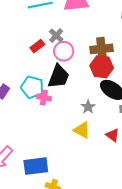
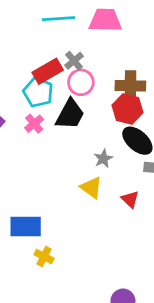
red rectangle: (37, 46) -> (48, 71), size x1.5
cyan pentagon: (32, 87) -> (38, 92), moved
pink cross: (44, 98) -> (34, 124), moved, turned 32

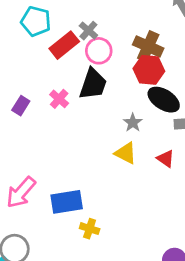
brown cross: (130, 86) -> (148, 46), turned 32
cyan pentagon: (38, 92) -> (36, 21), moved

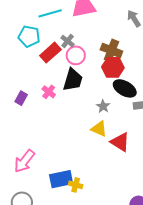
red triangle: (166, 159) -> (120, 142), moved, size x1.5
blue rectangle: (67, 202) -> (61, 179), moved

